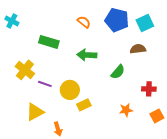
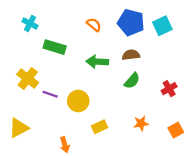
cyan cross: (12, 21) -> (30, 24), moved
brown semicircle: (138, 49) -> (131, 55), moved
red cross: (149, 89) -> (169, 89), moved, turned -32
yellow rectangle: (84, 105) -> (100, 127), moved
yellow triangle: (35, 112) -> (19, 128), moved

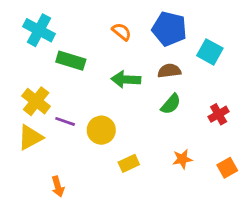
cyan cross: (30, 24) -> (39, 30), size x1.5
cyan square: (162, 26) -> (210, 52), moved, turned -36
yellow triangle: (19, 128) -> (30, 137), moved
orange arrow: (65, 145) -> (58, 187), moved

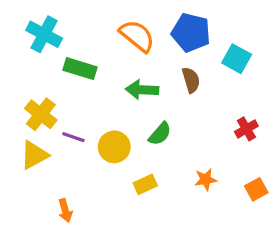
orange semicircle: (122, 32) -> (137, 36), size x1.6
brown semicircle: (169, 71) -> (191, 80), turned 80
green semicircle: (171, 104) -> (160, 134), moved

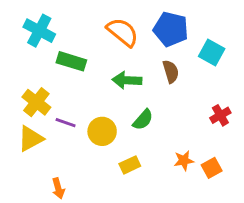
orange square: (256, 189) -> (212, 168), moved

